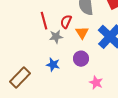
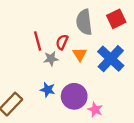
purple circle: (81, 59) -> (74, 96), moved, size x1.5

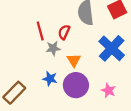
orange triangle: (80, 54) -> (74, 60), moved
pink star: (95, 110) -> (108, 91), moved

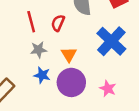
gray star: (53, 48) -> (39, 50), moved

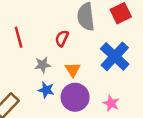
red line: (31, 22) -> (19, 37), moved

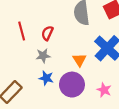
red semicircle: (62, 38) -> (47, 33), moved
orange triangle: (73, 70) -> (79, 60), moved

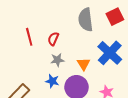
gray star: (43, 56) -> (57, 60), moved

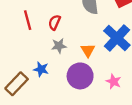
blue star: (52, 81) -> (41, 69), moved

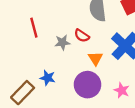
red semicircle: (54, 22) -> (82, 36), moved, turned -80
gray star: (59, 46) -> (62, 42), moved

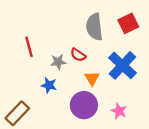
blue star: (48, 78) -> (49, 85), moved

